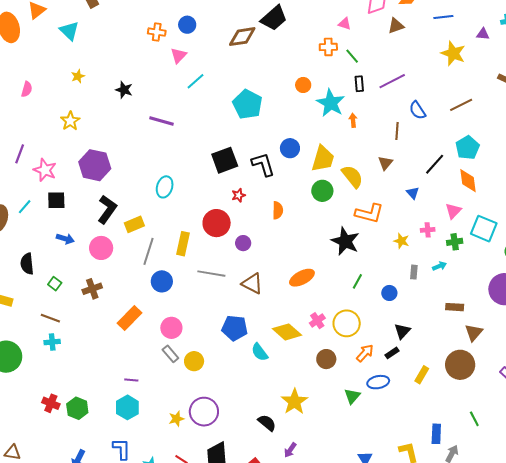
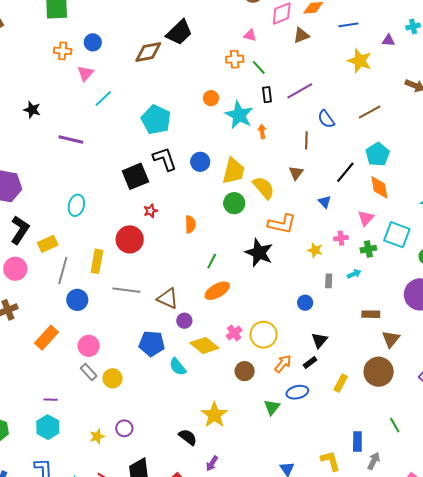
black L-shape: (263, 164) -> (165, 159), moved
purple circle: (243, 243) -> (184, 321), moved
green line: (357, 281) -> (212, 261), moved
purple circle: (204, 412) -> (124, 428), size x0.6

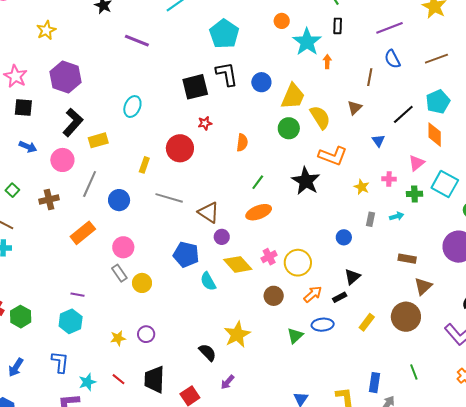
purple line: (300, 91) -> (390, 28), moved
yellow rectangle: (97, 261) -> (144, 165), size x0.7
gray line: (63, 270) -> (90, 184), moved

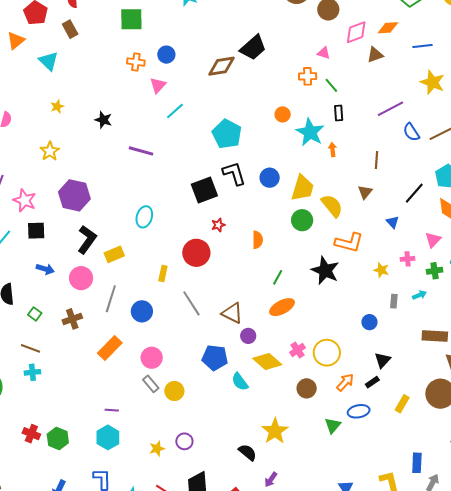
blue semicircle: (392, 59) -> (411, 132), moved
gray line: (169, 198) -> (191, 303), turned 48
brown rectangle: (407, 259) -> (435, 336), size x1.4

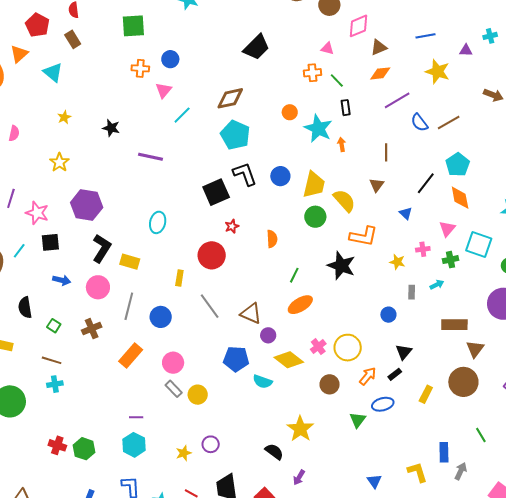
orange diamond: (388, 28) -> (380, 73), moved
brown diamond: (221, 66) -> (230, 98), moved
yellow rectangle: (114, 254) -> (130, 262), turned 42
cyan semicircle: (240, 382) -> (262, 382), turned -30

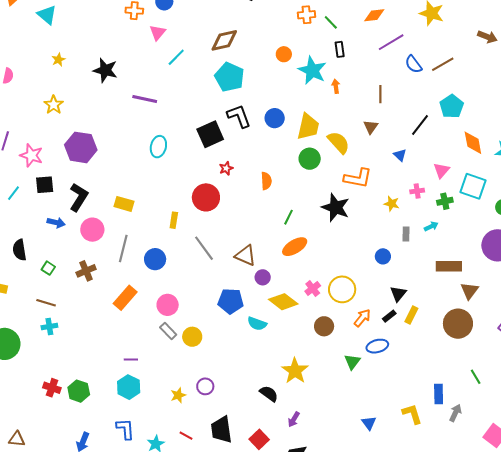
black star: (111, 128) -> (105, 70), size x1.4
orange diamond: (460, 198) -> (473, 143), moved
cyan ellipse: (158, 222) -> (158, 147), moved
black L-shape: (102, 248) -> (79, 197), moved
yellow rectangle: (426, 394) -> (411, 315), moved

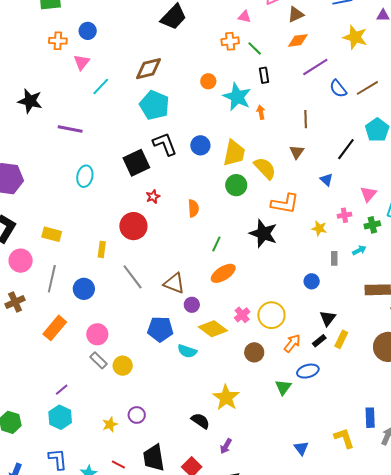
purple line: (131, 359) -> (62, 390), turned -40

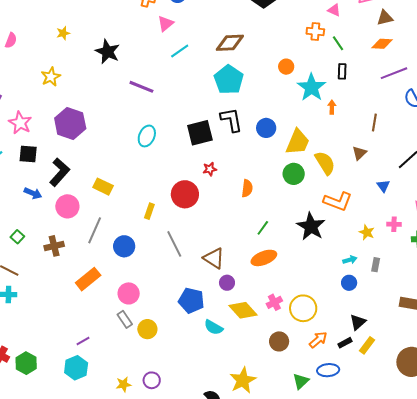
cyan arrow: (359, 250) -> (350, 260), moved

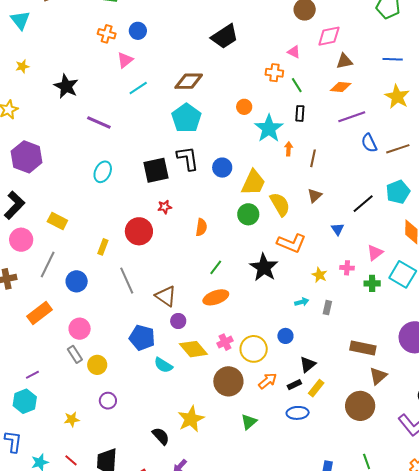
brown line: (374, 123) -> (313, 158), moved
blue circle: (349, 283) -> (285, 336), moved
brown circle: (279, 341) -> (228, 381), size x1.5
blue ellipse: (328, 370) -> (298, 413), moved
purple circle: (152, 380) -> (108, 401), moved

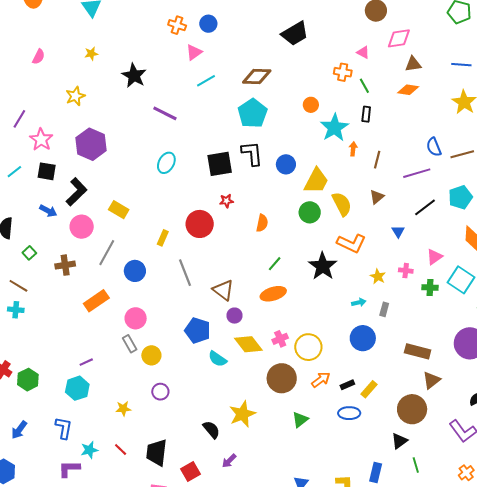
purple line: (352, 117) -> (417, 173), moved
blue circle: (285, 336) -> (363, 338), moved, size x1.6
black triangle: (308, 364) -> (399, 441), moved

